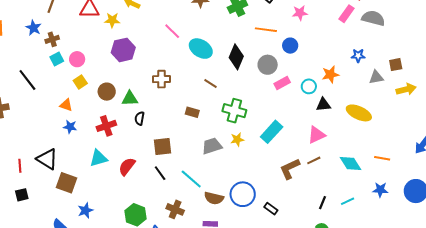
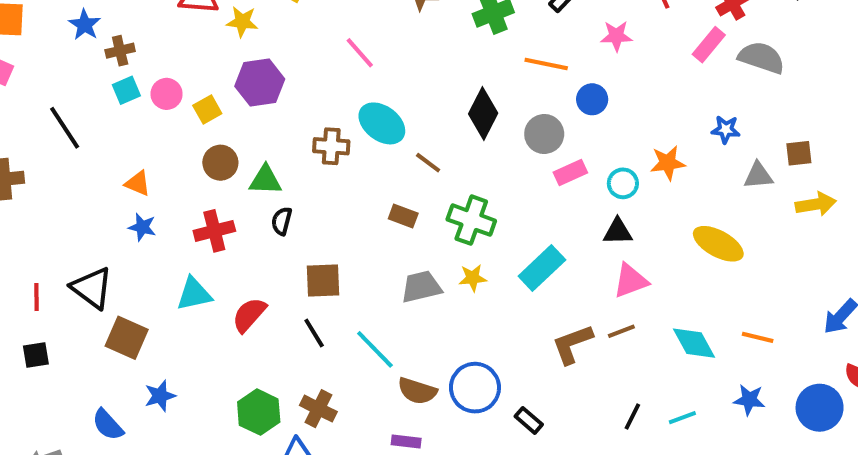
cyan ellipse: (201, 49) -> (382, 123), moved
yellow square: (80, 82) -> (207, 109), moved
black triangle: (323, 105) -> (618, 232), moved
brown rectangle: (192, 112) -> (403, 216), moved
brown cross: (175, 209) -> (318, 409), moved

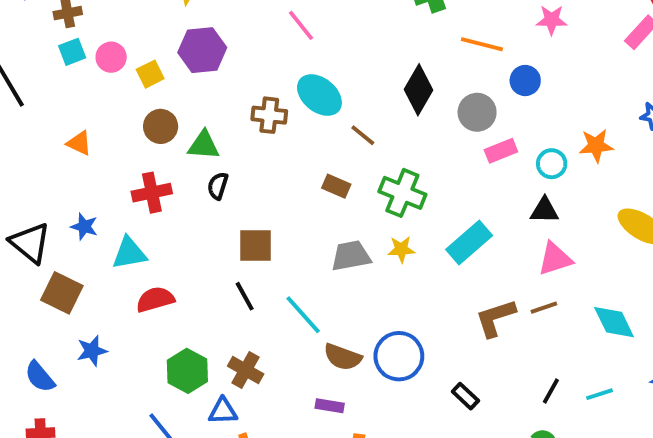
blue star: (142, 227) -> (84, 227), moved
red semicircle: (249, 315) -> (155, 299), moved, turned 30
black rectangle: (529, 420) -> (465, 396), moved

